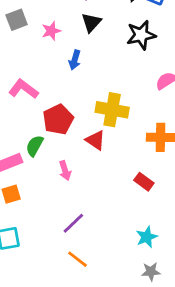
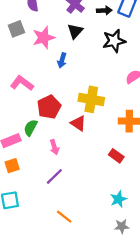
pink star: (51, 31) -> (44, 38), size x1.5
purple line: (73, 223) -> (54, 176), moved

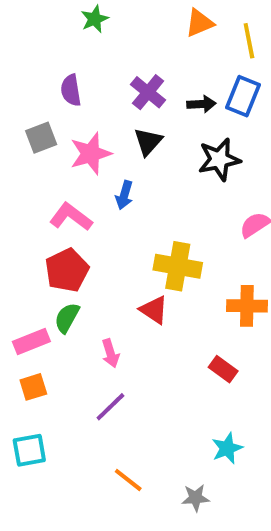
pink L-shape: (22, 83) -> (71, 217), moved
red pentagon: (49, 107) -> (67, 270), moved
gray star: (122, 226) -> (196, 498), moved

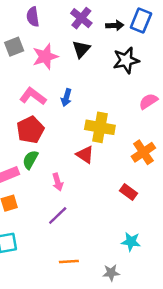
blue arrow: (124, 195) -> (66, 98), moved
orange cross: (247, 306) -> (143, 152), turned -35
cyan star: (227, 448) -> (131, 242), turned 30
orange line: (128, 480) -> (69, 262), turned -42

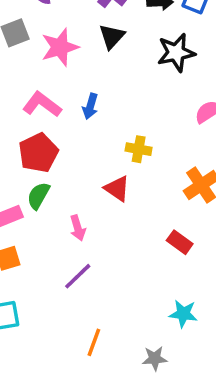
yellow cross: (100, 127) -> (139, 149), size x0.6
orange line: (69, 262) -> (94, 342), turned -66

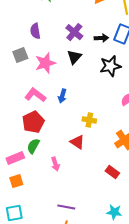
purple line: (78, 276) -> (66, 207), moved, turned 54

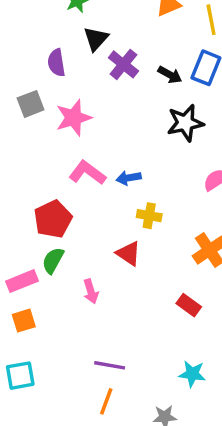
black arrow: (101, 38) -> (170, 75), turned 32
black triangle: (74, 57) -> (96, 39), moved
pink L-shape: (35, 95) -> (87, 173), moved
blue arrow: (62, 96) -> (129, 178), moved, turned 64

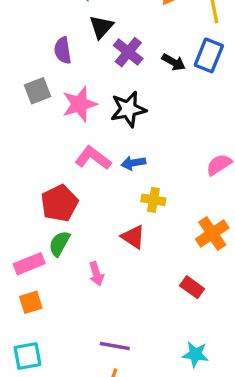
black star: (185, 123) -> (128, 109), moved

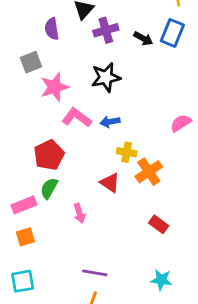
purple cross: (128, 52) -> (106, 30), turned 35
pink star: (80, 104) -> (55, 87), moved
orange cross: (212, 233) -> (149, 172), moved

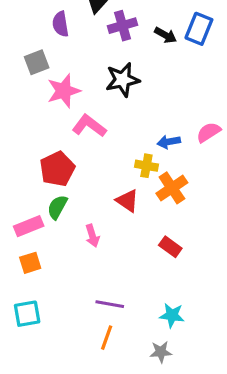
blue arrow: (110, 122) -> (169, 142), moved
red rectangle: (159, 224) -> (170, 247), moved
cyan star: (161, 280) -> (172, 315), moved

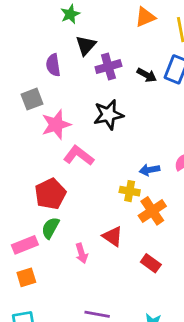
red triangle: (127, 201) -> (113, 236), moved

